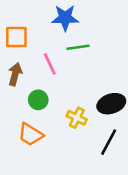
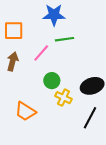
pink line: (50, 64) -> (41, 53), turned 66
green circle: (38, 100) -> (52, 81), moved

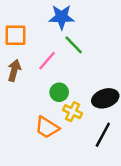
green line: (65, 39) -> (74, 45), turned 54
orange trapezoid: (25, 111) -> (47, 127), moved

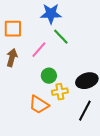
yellow cross: (72, 112) -> (60, 92), turned -35

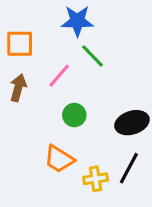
yellow cross: (60, 92) -> (96, 179), moved

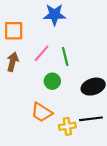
green line: (93, 56) -> (65, 56), moved, turned 30
black line: (129, 168) -> (91, 119), turned 55

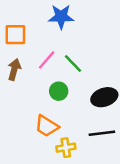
green line: (65, 56) -> (73, 64), turned -30
yellow cross: (67, 126) -> (66, 148), moved

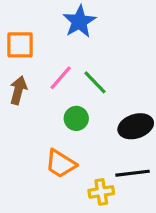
blue star: (61, 17) -> (79, 21), turned -30
yellow cross: (66, 148) -> (101, 192), moved

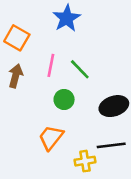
orange square: (20, 45) -> (17, 38), turned 30
pink line: (61, 78) -> (51, 65), turned -30
orange trapezoid: (61, 164) -> (51, 137), turned 96

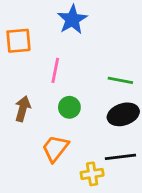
orange square: (17, 38) -> (18, 41), turned -35
green line: (80, 69) -> (120, 80), moved, turned -35
brown arrow: (16, 76) -> (23, 109), moved

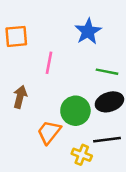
blue star: (72, 19) -> (88, 31), moved
green circle: (69, 107) -> (75, 111), moved, size x1.5
yellow cross: (92, 174) -> (82, 155), turned 30

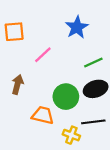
pink line: (49, 63) -> (43, 55), turned 36
green line: (107, 72) -> (93, 62), turned -36
orange trapezoid: (49, 132) -> (43, 115), turned 65

